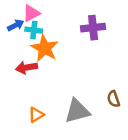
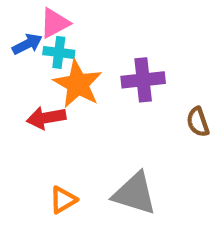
purple cross: (93, 28) -> (143, 80), moved
brown semicircle: (114, 99) -> (198, 122), moved
gray triangle: (77, 111) -> (135, 194), turned 32

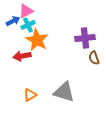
cyan cross: (59, 52) -> (28, 25), turned -32
purple cross: (143, 80) -> (85, 38), moved

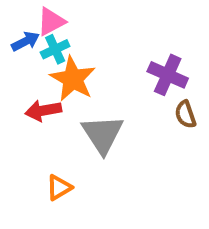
purple cross: (85, 38) -> (168, 75), turned 30
gray triangle: (64, 92) -> (103, 134), moved, turned 40

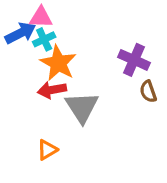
pink triangle: (51, 22) -> (41, 17), turned 30
blue arrow: (25, 41) -> (20, 33), size x1.4
red arrow: (43, 110) -> (52, 90), moved

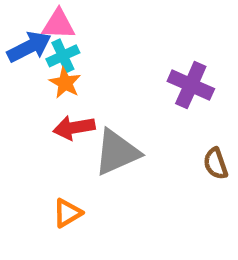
orange star: (58, 63) -> (65, 83), moved, size x0.6
brown semicircle: (148, 91) -> (216, 164), moved
gray triangle: (82, 107) -> (117, 152), turned 39

